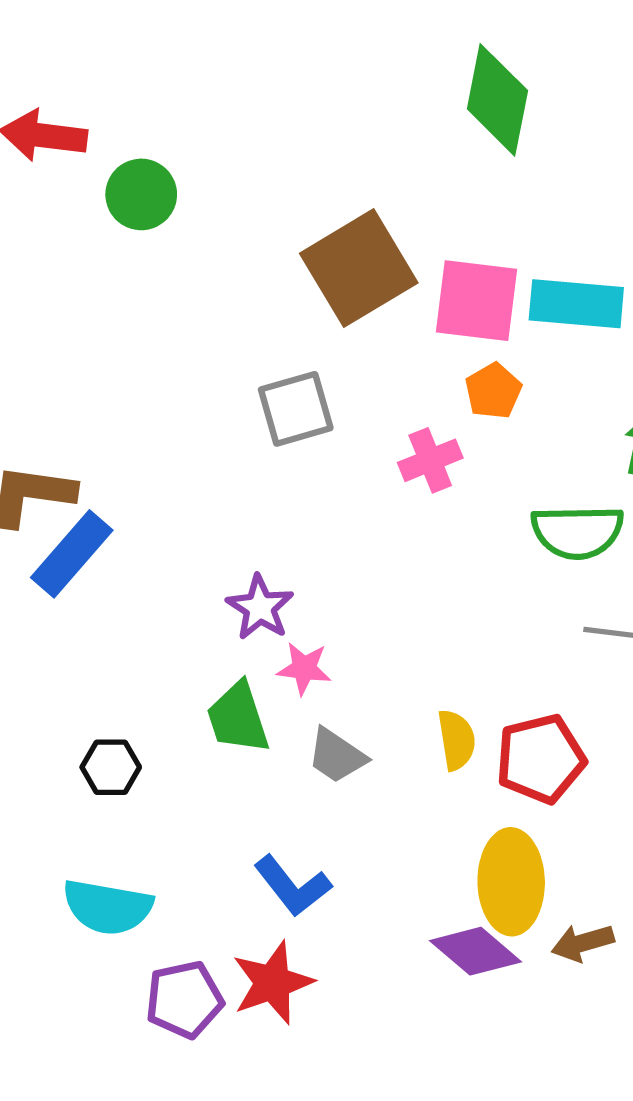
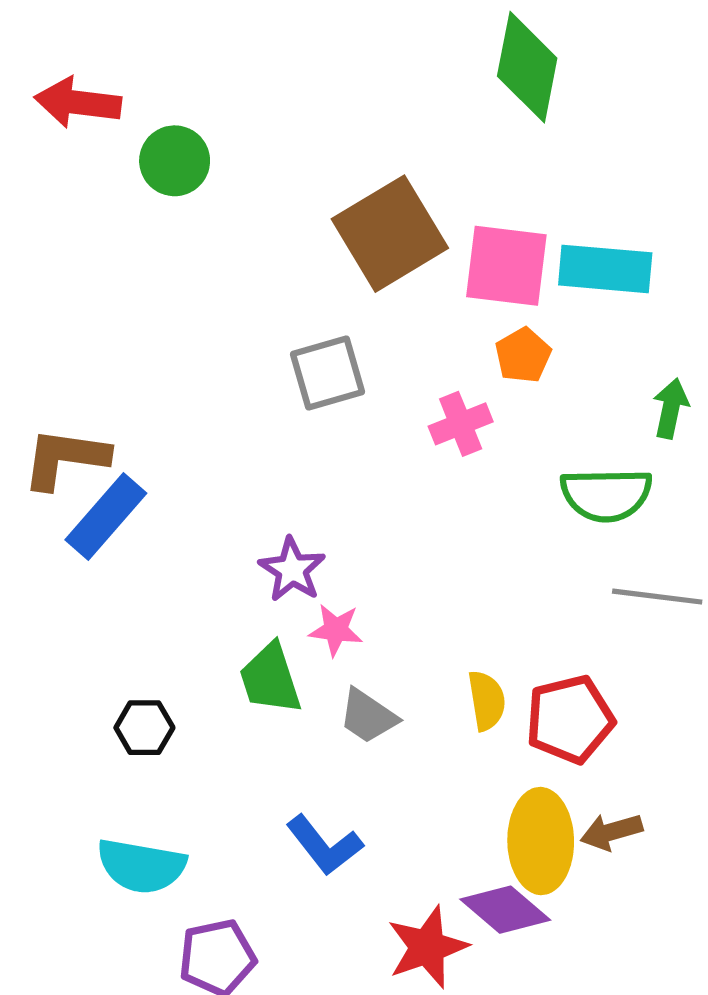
brown arrow: (583, 943) -> (611, 832), moved
red star: (273, 983) -> (427, 947), moved

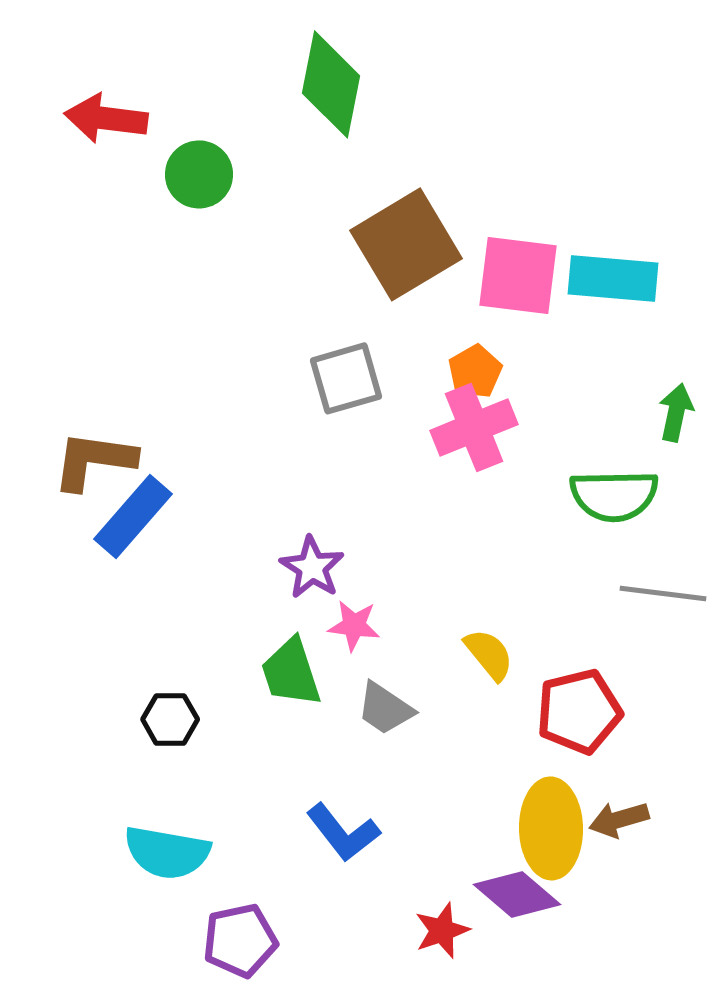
green diamond: (527, 67) -> (331, 84), moved
orange pentagon: (523, 355) -> (475, 371), moved
pink cross: (461, 424) -> (474, 427), size x1.4
yellow semicircle: (487, 701) -> (489, 654), moved, turned -30
red star: (427, 947) -> (442, 930), size x0.7

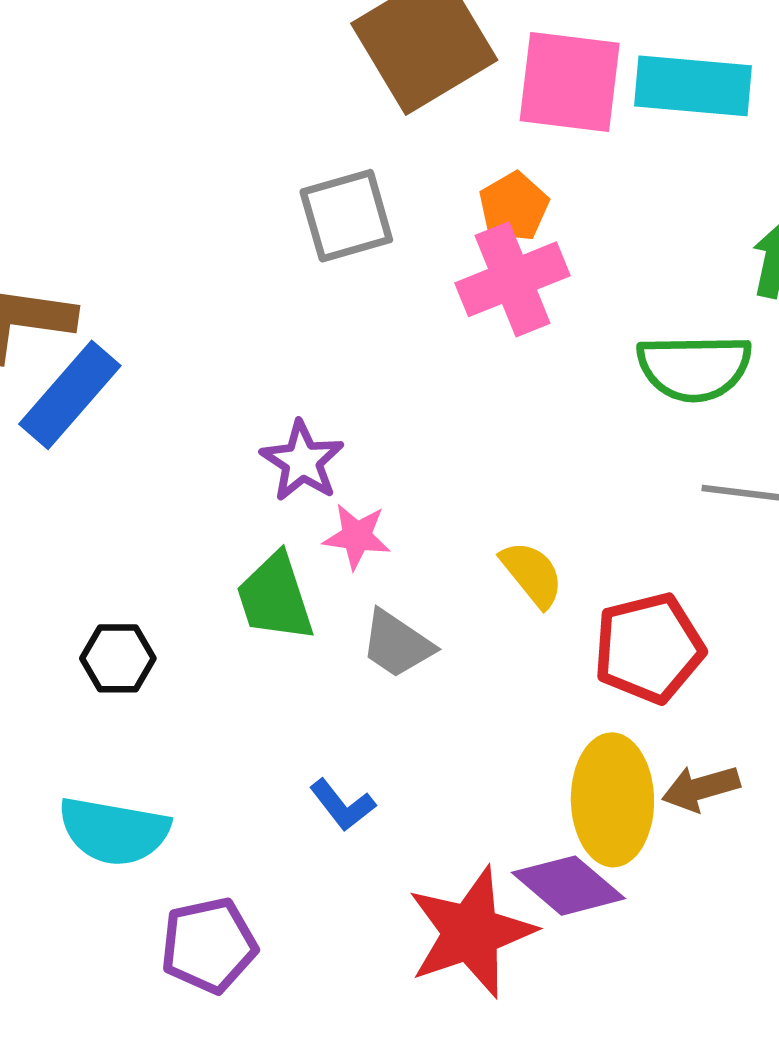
blue L-shape: (343, 832) -> (342, 805), size x0.7
red star: (442, 930) -> (471, 932), size x1.8

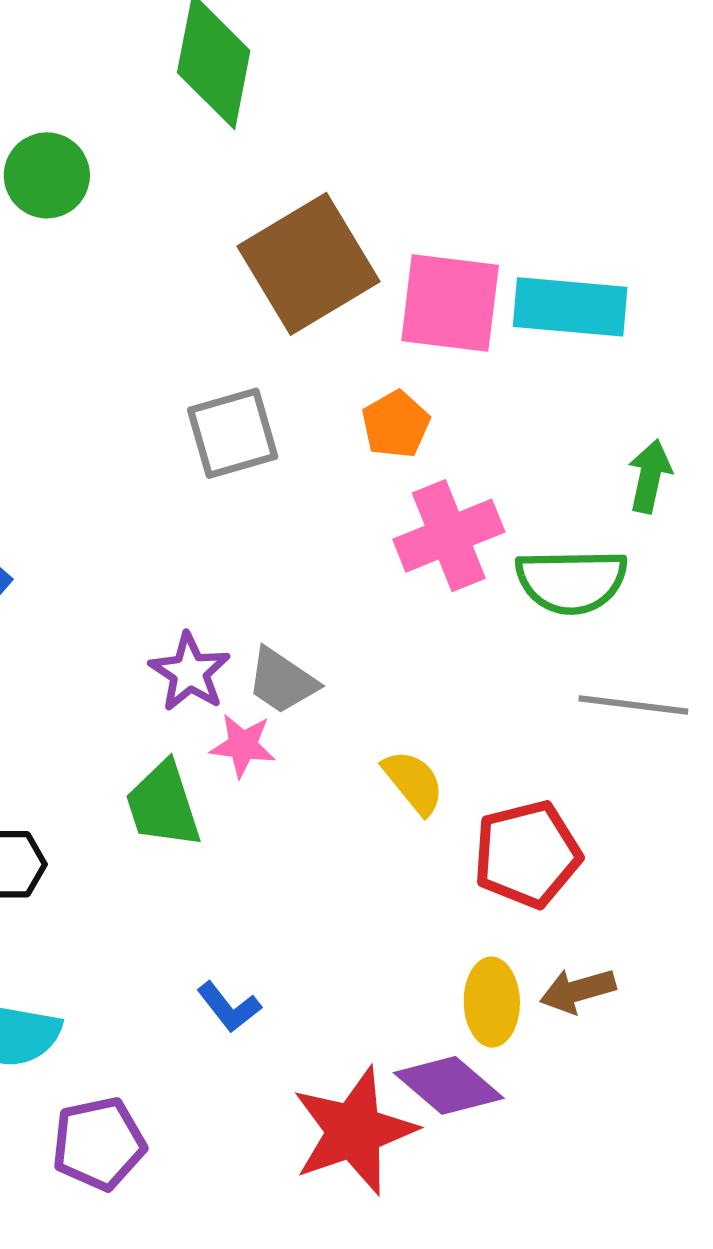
pink cross: (513, 279) -> (449, 536), moved
gray trapezoid: (397, 644) -> (282, 681), moved
yellow ellipse: (612, 800) -> (492, 1002), size x0.7

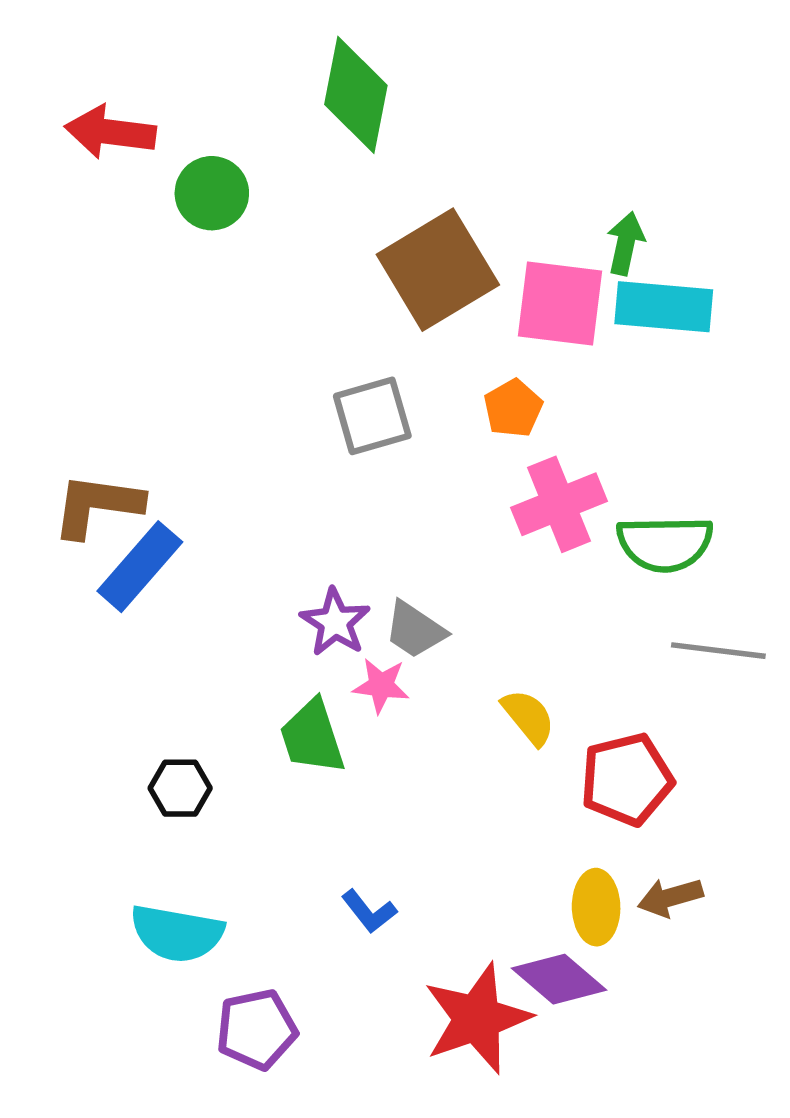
green arrow: (650, 476) -> (626, 243), moved

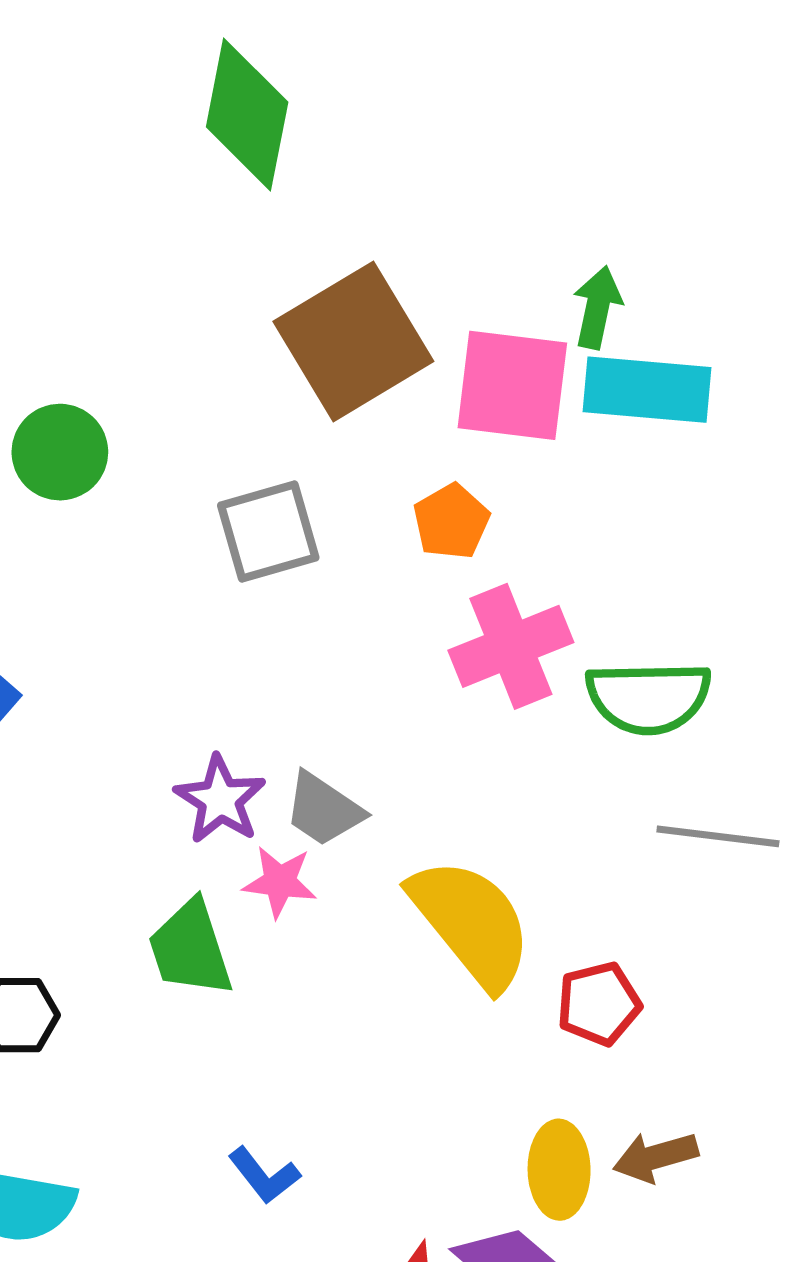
green circle: (212, 193) -> (60, 452), moved
yellow semicircle: (528, 717) -> (471, 923), size x1.8
red pentagon: (627, 779) -> (599, 1004), size x0.7

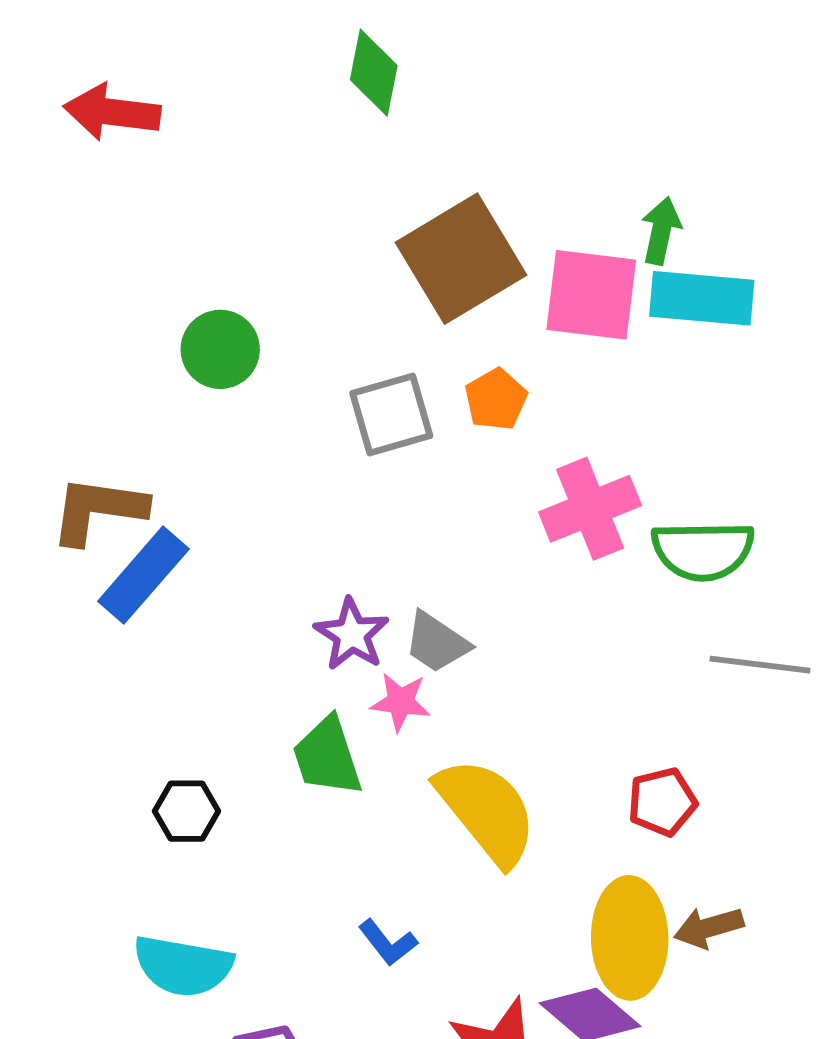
green diamond: (247, 115) -> (374, 73), size x0.7
orange pentagon: (451, 522) -> (496, 399), moved
yellow semicircle: (471, 923) -> (487, 811), moved
yellow ellipse: (559, 1170) -> (630, 938), size x1.5

